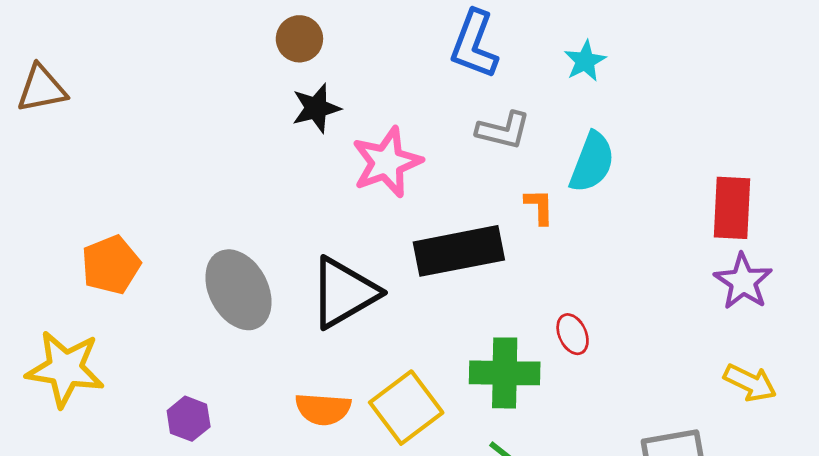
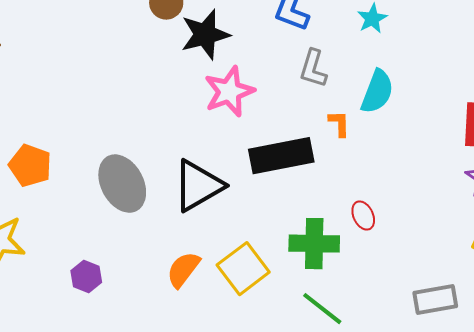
black star: (316, 108) -> (205, 35), moved, size x1.4
gray L-shape: (503, 130) -> (313, 69), turned 93
orange pentagon: (111, 265) -> (30, 166), turned -30
orange semicircle: (323, 409) -> (183, 270), turned 123

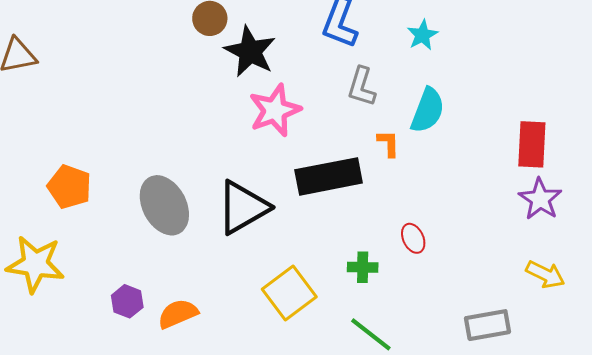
black star: (205, 35) -> (250, 51), turned -30
green cross: (314, 244) -> (363, 267), size x0.6
orange semicircle: (183, 270) -> (178, 314), moved, turned 30

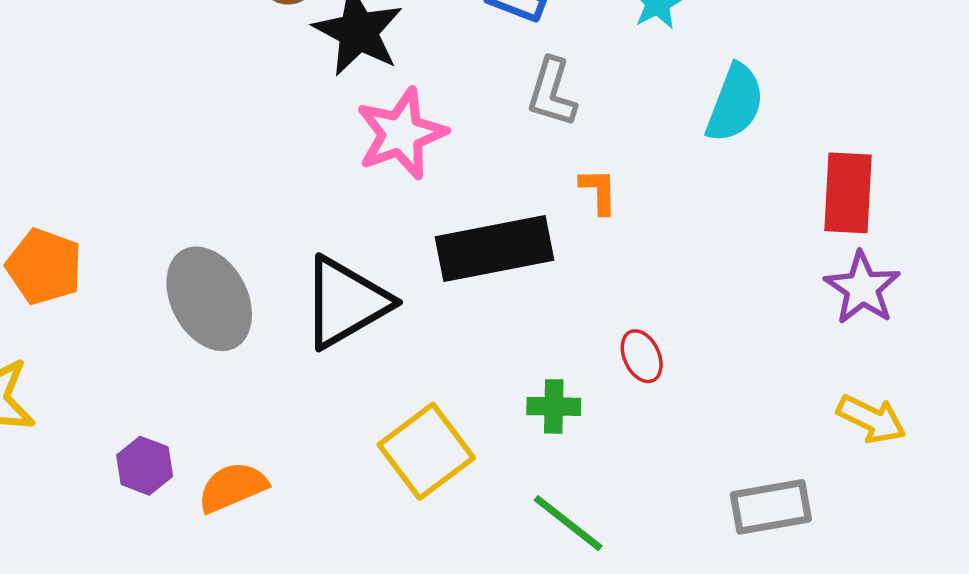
cyan semicircle: (428, 110) -> (735, 103), moved

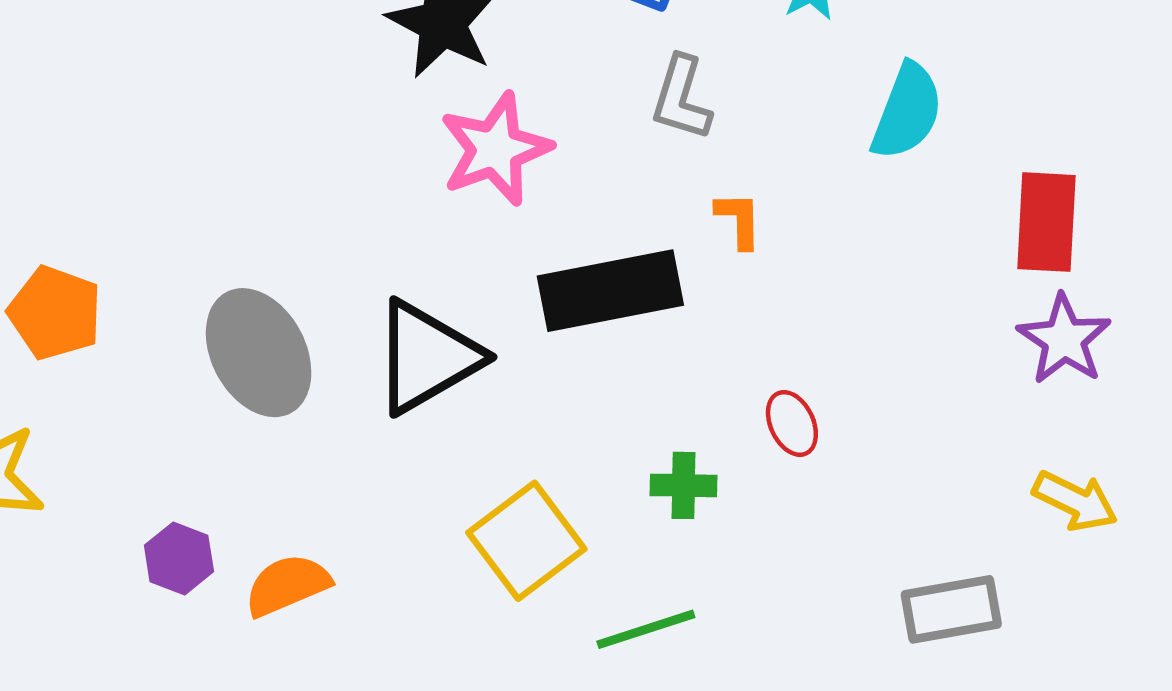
green line: (568, 523) -> (646, 629), moved, turned -56

